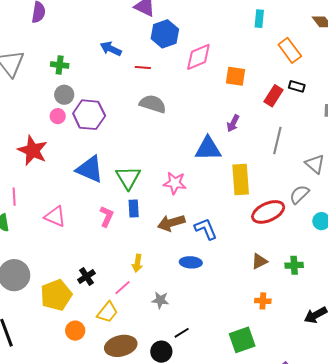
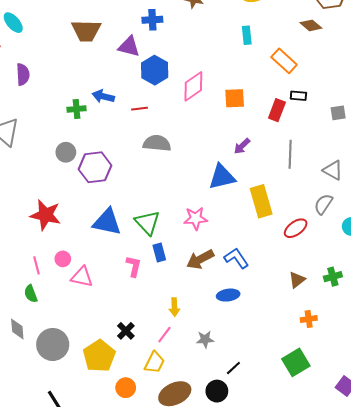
green cross: (60, 65) -> (77, 109), moved
pink circle: (58, 116) -> (63, 259), moved
purple arrow: (233, 123) -> (242, 146), turned 30
red ellipse: (268, 212) -> (296, 228), size x0.7

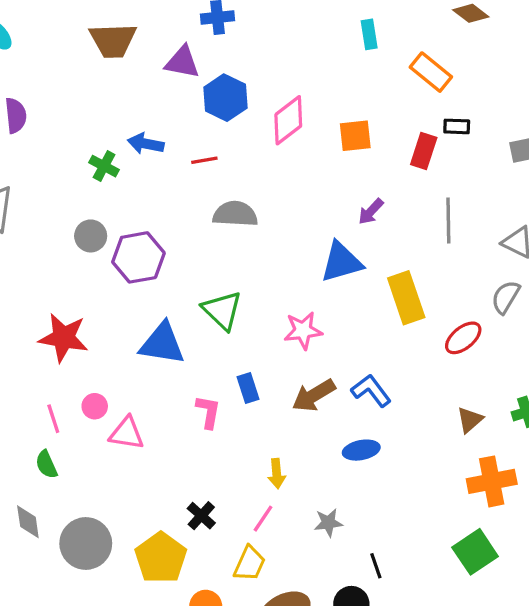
green cross: (77, 109) -> (104, 166), turned 36
green triangle: (147, 223) -> (222, 310), moved
orange cross: (309, 319) -> (492, 481), size x1.8
black line: (233, 368) -> (376, 566), turned -63

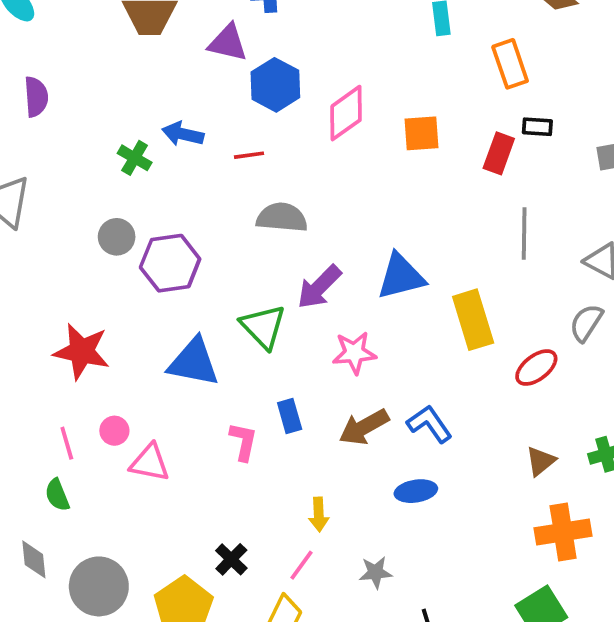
orange rectangle: (431, 72) -> (510, 64), turned 30
purple arrow: (371, 212) -> (319, 287), moved, size x1.5

